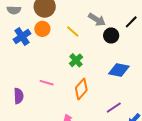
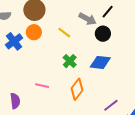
black line: (131, 22) -> (108, 12), moved
blue diamond: (119, 70) -> (100, 62), moved

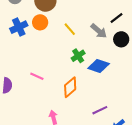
gray arrow: (87, 19) -> (99, 31), moved
black circle: (103, 34) -> (121, 39), moved
green cross: (70, 61) -> (78, 56), moved

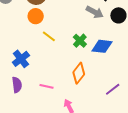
blue cross: (19, 27) -> (21, 59), moved
yellow line: (70, 29) -> (49, 36), moved
pink line: (37, 76) -> (46, 86), moved

